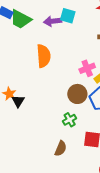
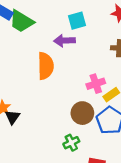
cyan square: (68, 16) -> (77, 21), turned -35
purple arrow: (53, 21) -> (64, 41), moved

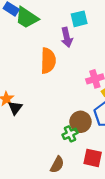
purple arrow: (64, 41) -> (67, 37), turned -102
brown circle: (82, 113) -> (80, 122), moved

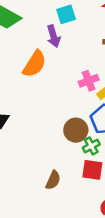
orange semicircle: (48, 61) -> (34, 64), turned 35
green cross: (70, 134) -> (91, 146), moved

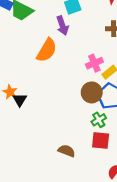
brown circle: (76, 130) -> (92, 92), moved
brown semicircle: (53, 180) -> (67, 151), turned -91

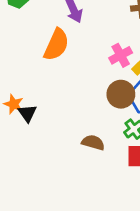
brown semicircle: (67, 151) -> (93, 142), moved

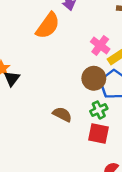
pink cross: (121, 55) -> (100, 45), turned -36

